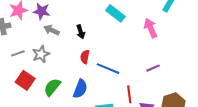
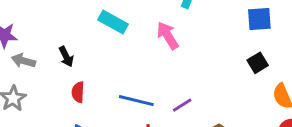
purple line: (153, 68) -> (182, 105), moved
blue line: (108, 69) -> (136, 101), moved

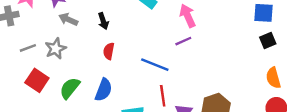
black square: (258, 63) -> (268, 41), moved
purple line: (182, 105) -> (183, 41), moved

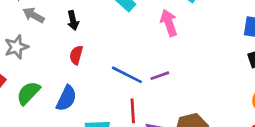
purple line: (183, 41) -> (160, 76), moved

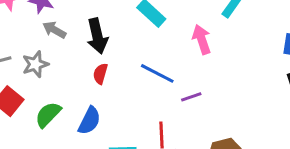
black arrow: (73, 21) -> (97, 36), size x1.6
blue line: (127, 75) -> (157, 73), moved

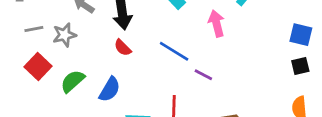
red semicircle: (100, 74) -> (123, 48), turned -66
purple line: (191, 97) -> (203, 75), turned 42

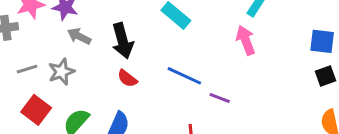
pink arrow: (216, 23) -> (246, 40), moved

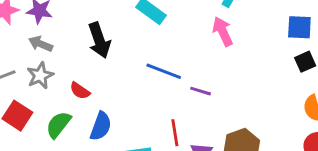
gray arrow: (79, 36) -> (41, 44), moved
red semicircle: (127, 78) -> (80, 91), moved

